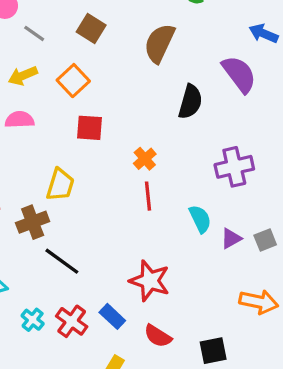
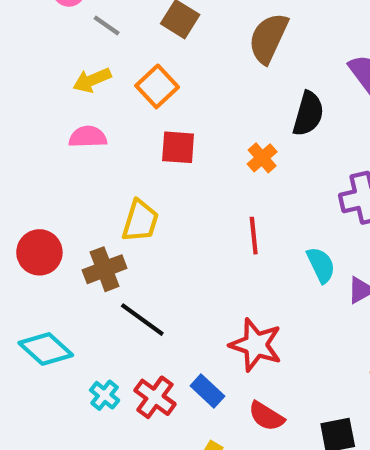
orange cross: (145, 159) -> (262, 158), moved

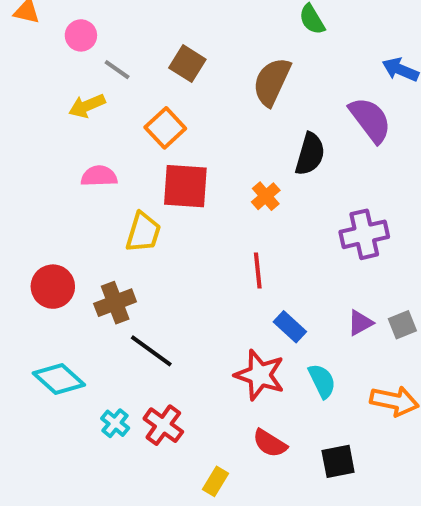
yellow arrow: (92, 80) -> (87, 106), moved
red square: (178, 147) -> (185, 186), size x1.4
yellow trapezoid: (140, 221) -> (143, 232), moved
cyan semicircle: (321, 265) -> (322, 381), moved
blue rectangle: (207, 391) -> (290, 327), moved

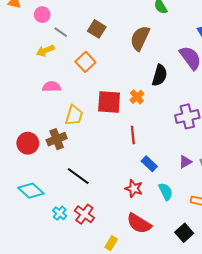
red square: (185, 186) -> (109, 102), moved
brown cross: (115, 303) -> (57, 139), moved
red star: (260, 375) -> (134, 188), size x0.7
red semicircle: (270, 443) -> (139, 223), size x1.4
black square: (338, 461) -> (184, 233), moved, turned -30

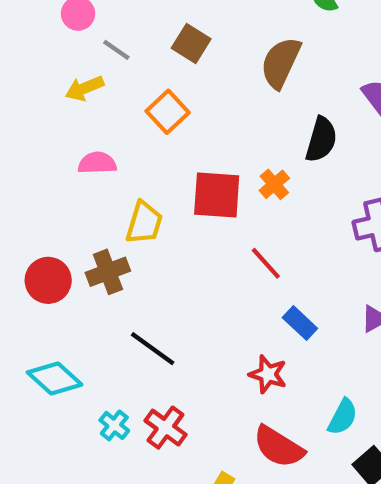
red line: (133, 135) -> (266, 263), turned -36
cyan semicircle: (166, 192) -> (343, 417), moved, turned 54

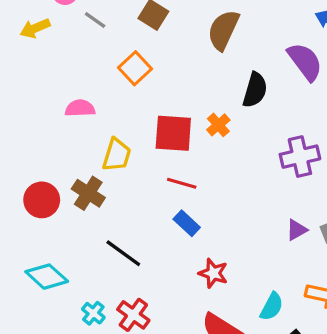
yellow arrow: (84, 88) -> (35, 28), moved
red line: (266, 263) -> (182, 183), moved, turned -32
brown cross: (108, 272) -> (88, 193), turned -36
blue rectangle: (300, 323) -> (187, 223), moved

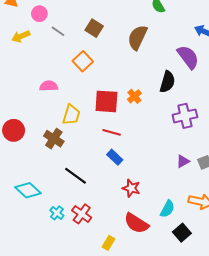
black semicircle: (255, 90) -> (167, 82), moved
red circle: (42, 200) -> (14, 130), moved

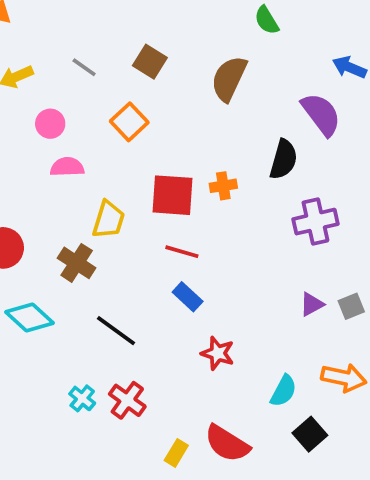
pink circle: (39, 14) -> (50, 124), moved
orange cross: (134, 96) -> (223, 186), turned 32
cyan diamond: (28, 190) -> (29, 317), moved
red semicircle: (136, 223) -> (227, 444), moved

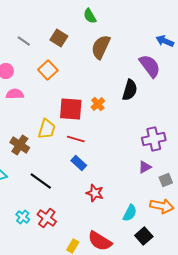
green semicircle: (267, 20) -> (90, 16), moved
orange cross: (223, 186) -> (98, 104), turned -32
yellow trapezoid: (109, 220) -> (47, 129), moved
purple cross: (315, 222) -> (154, 139), moved
gray square: (351, 306) -> (166, 180), moved

